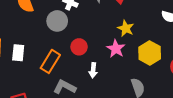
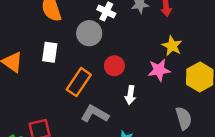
pink star: (116, 49) -> (159, 70), turned 30
white rectangle: (18, 53) -> (50, 52), moved

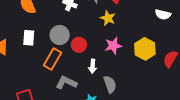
gray circle: (89, 33) -> (60, 35), moved
yellow star: (172, 46) -> (108, 18), moved
gray semicircle: (184, 118) -> (110, 84), moved

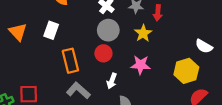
gray circle: (60, 35) -> (108, 30), moved
yellow hexagon: (145, 49) -> (186, 71), moved
orange rectangle: (52, 59) -> (70, 61), turned -60

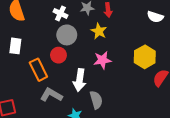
white semicircle: (204, 46) -> (155, 17), moved
red circle: (103, 53) -> (58, 55), moved
white arrow: (112, 81) -> (80, 80), size x1.5

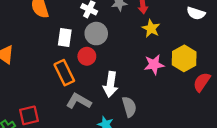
yellow star: (99, 31) -> (151, 28), moved
white rectangle: (15, 46) -> (65, 37), moved
pink star: (102, 60) -> (154, 65), moved

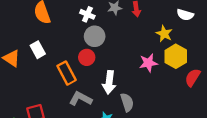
yellow star: (151, 28) -> (164, 34), moved
white rectangle: (65, 37) -> (38, 50), moved, turned -35

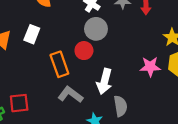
white rectangle: (38, 50) -> (32, 34), turned 42

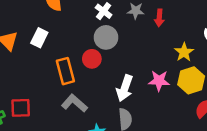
white arrow: (104, 81) -> (125, 88), moved

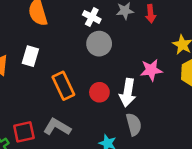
red circle: (92, 59) -> (99, 92), moved
pink star: (159, 81) -> (151, 70), moved
gray L-shape: (74, 103) -> (57, 127), moved

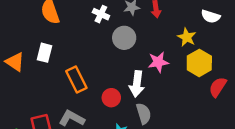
gray circle: (99, 44) -> (124, 38), moved
red circle: (99, 92) -> (111, 98), moved

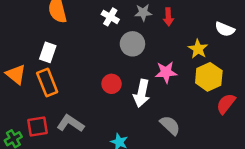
orange triangle: (15, 62) -> (16, 74), moved
orange rectangle: (76, 80) -> (47, 83), moved
red circle: (111, 98) -> (112, 84), moved
gray semicircle: (144, 114) -> (170, 125), moved, turned -35

